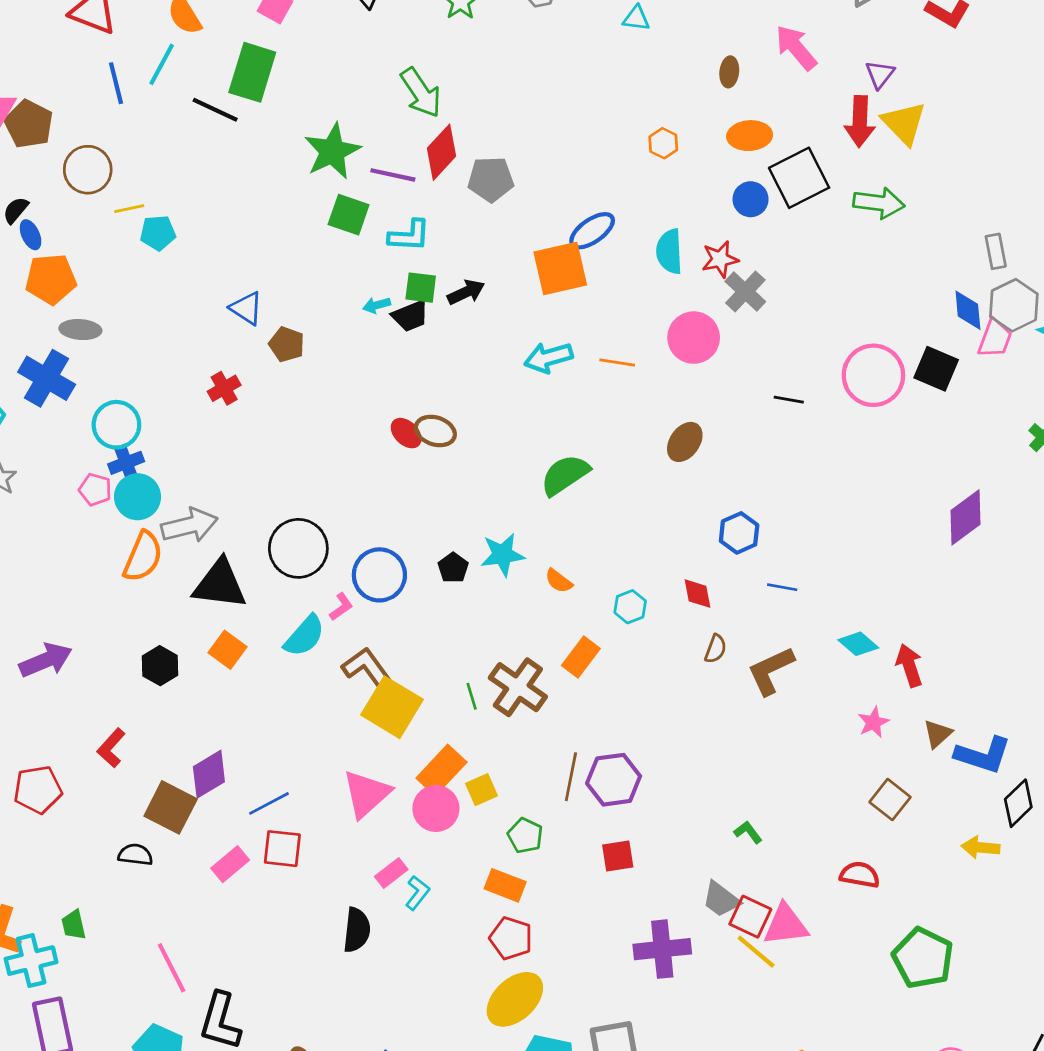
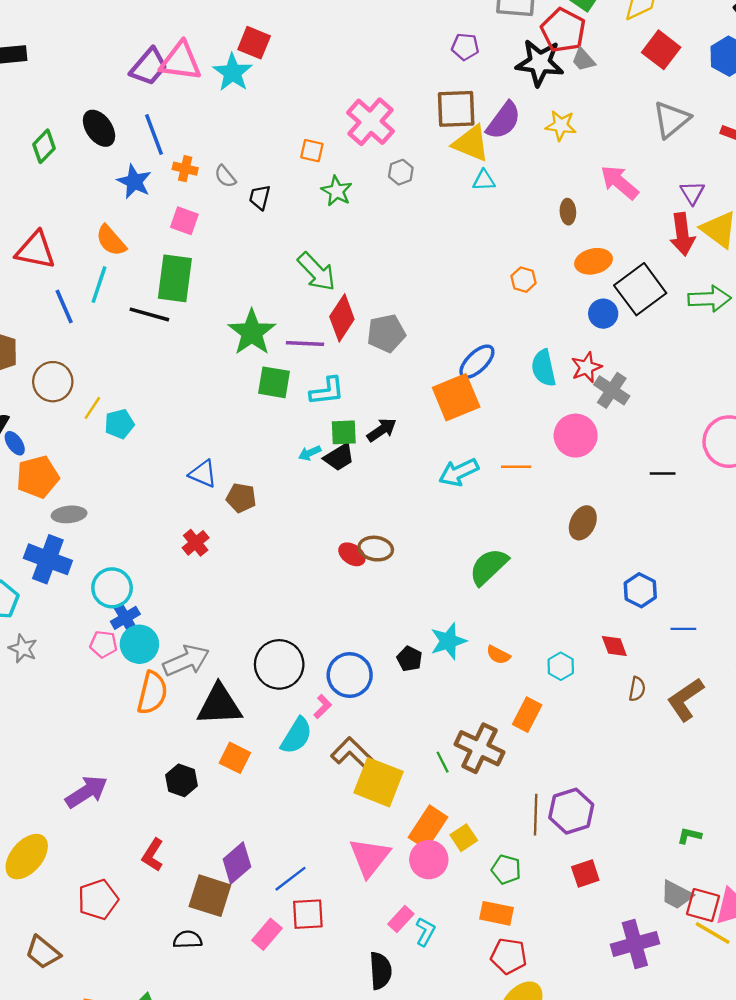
yellow line: (129, 209) -> (92, 408), turned -35
green L-shape: (748, 832) -> (689, 836), turned -30

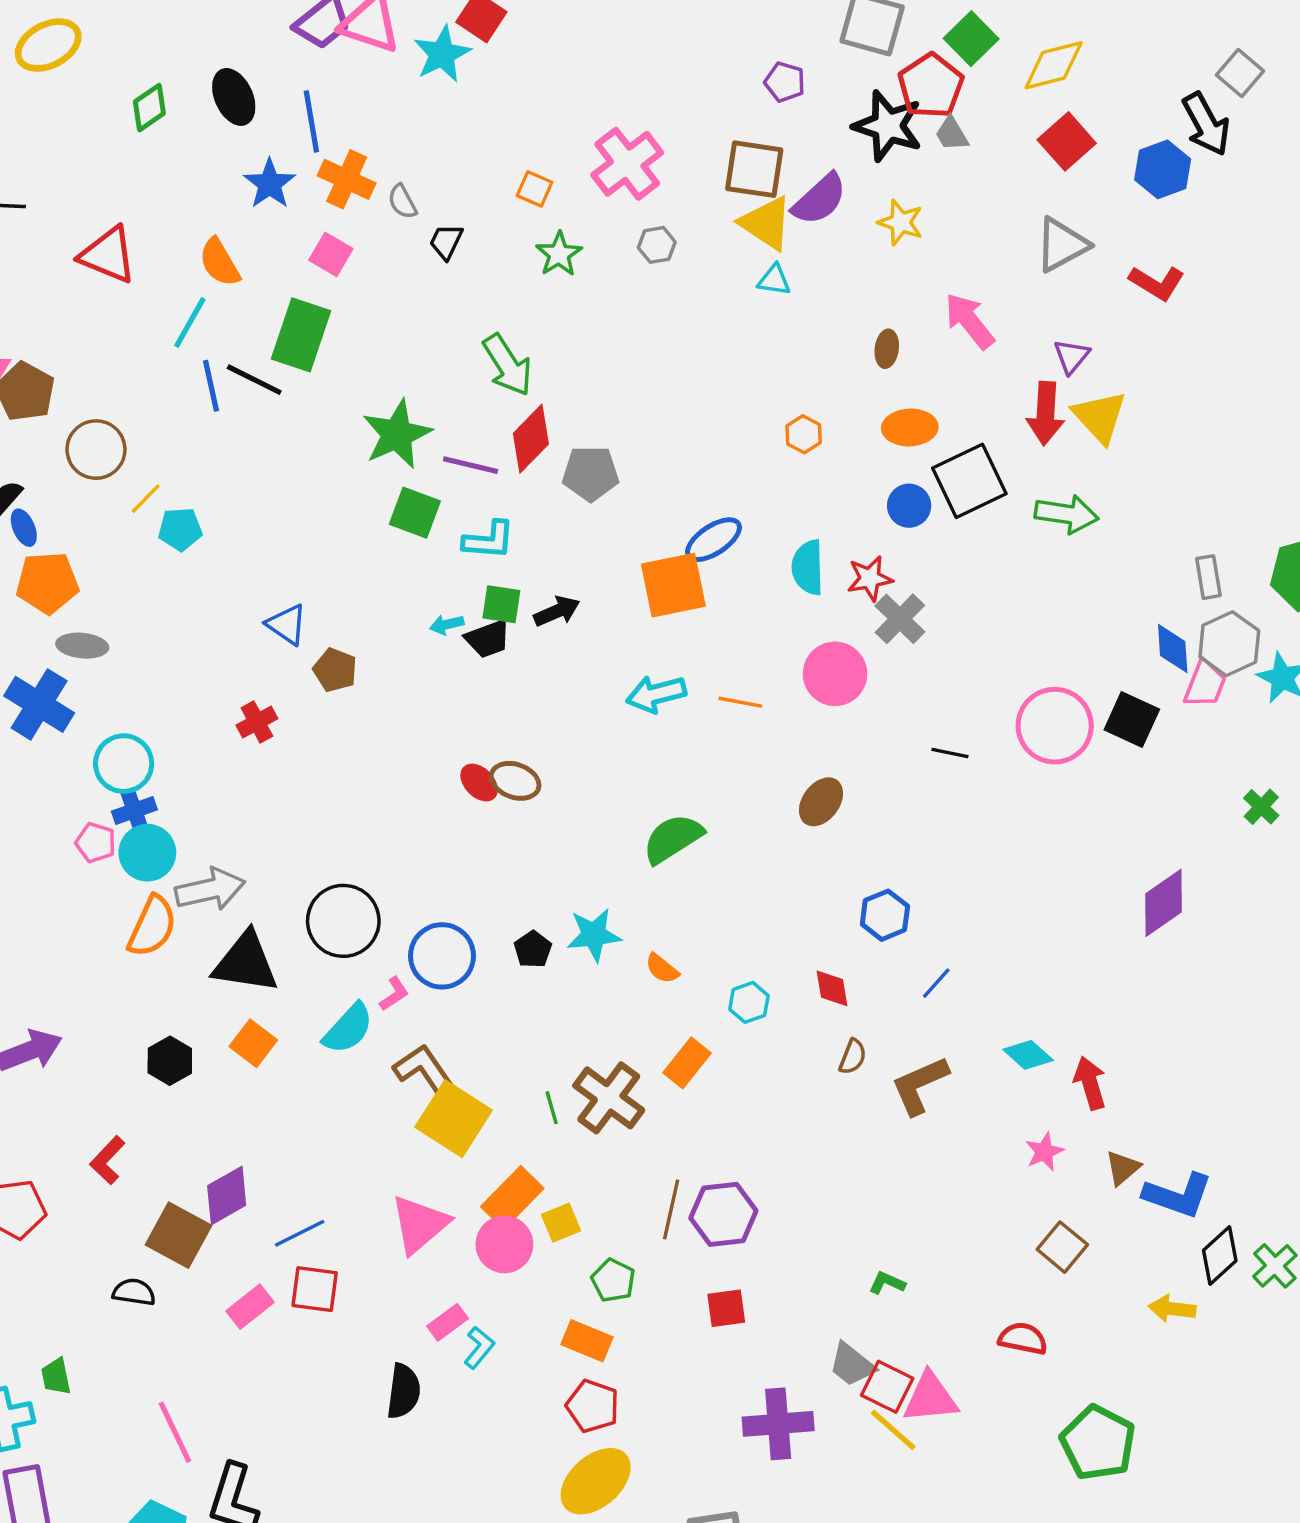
orange cross: (185, 169) -> (347, 179), size x1.5
blue line: (64, 306) -> (211, 386), moved
blue line: (683, 629) -> (936, 983), turned -60

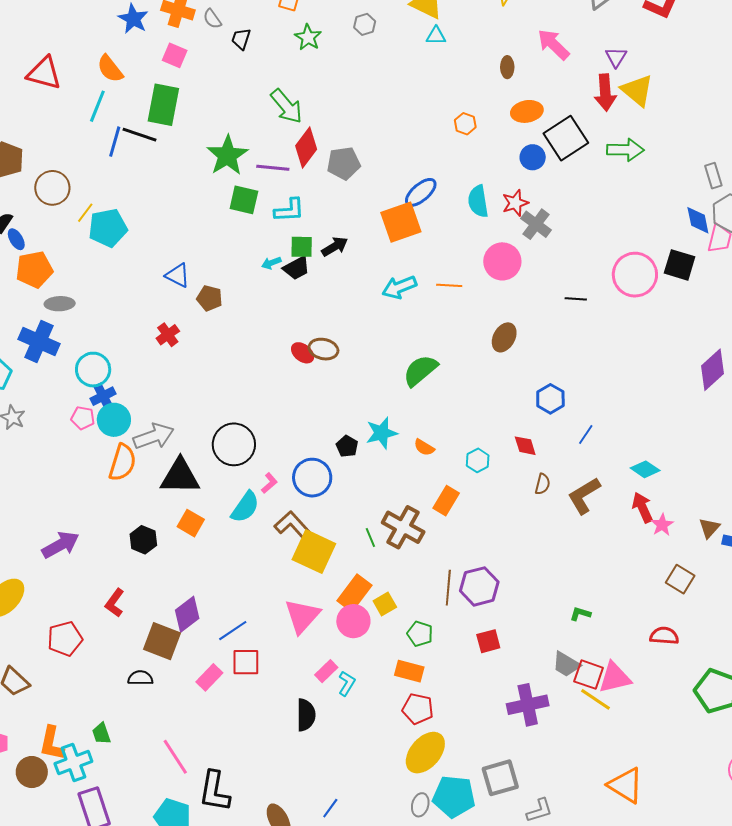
blue line: (211, 386) -> (115, 142), turned 36
cyan pentagon: (180, 529) -> (108, 228), size x1.5
blue circle: (442, 956) -> (312, 478), moved
red arrow: (1090, 1083) -> (642, 507), moved

